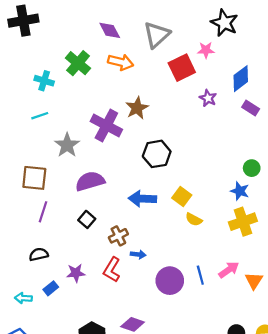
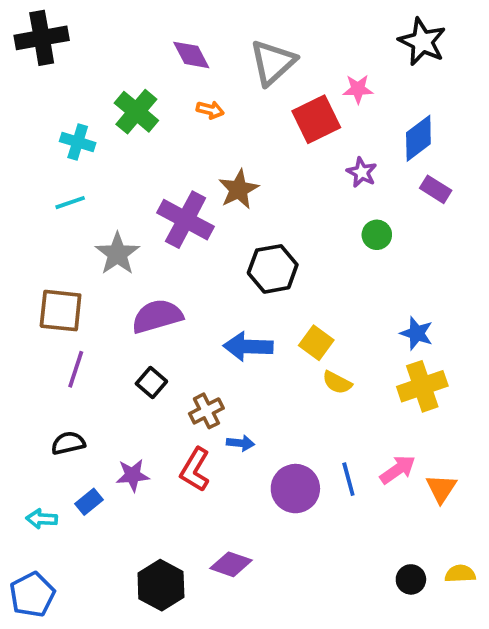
black star: (224, 23) -> (422, 42), moved
orange arrow: (121, 62) -> (210, 110), size x0.6
green circle: (252, 168) -> (377, 235), moved

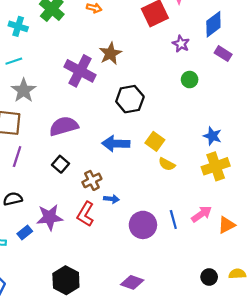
gray star: (117, 254) -> (24, 90), moved
purple star: (133, 475) -> (50, 217), size x1.4
orange triangle: (441, 489) -> (226, 225), turned 30
purple diamond: (231, 564) -> (132, 282), moved

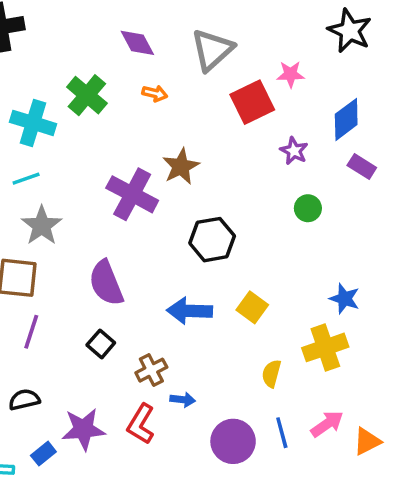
cyan cross: (18, 26) -> (33, 123), size x1.4
purple semicircle: (64, 126) -> (106, 283), turned -96
yellow semicircle: (167, 164) -> (271, 374), moved, turned 77
yellow cross: (216, 166) -> (325, 347), moved

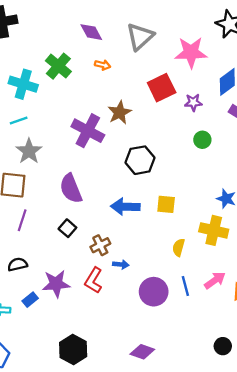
pink star: (291, 74) -> (191, 52), size x1.8
red square: (252, 102) -> (162, 88), moved
purple star: (294, 151) -> (193, 102), turned -30
yellow square: (252, 307) -> (166, 204), turned -30
yellow cross: (325, 347) -> (214, 230), turned 32

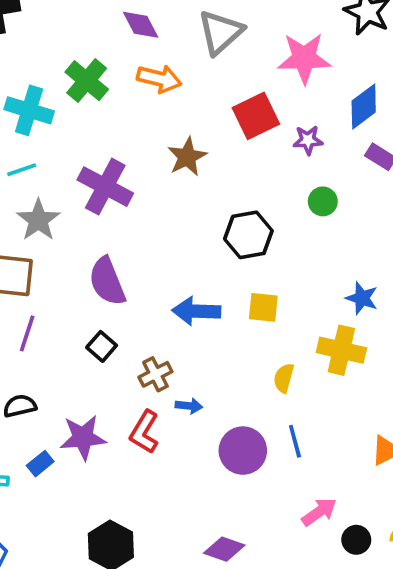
orange arrow: (103, 65) -> (159, 79), size x1.6
purple cross: (88, 131) -> (105, 187), moved
black hexagon: (140, 160) -> (248, 235), moved
pink arrow: (215, 280) -> (319, 512), moved

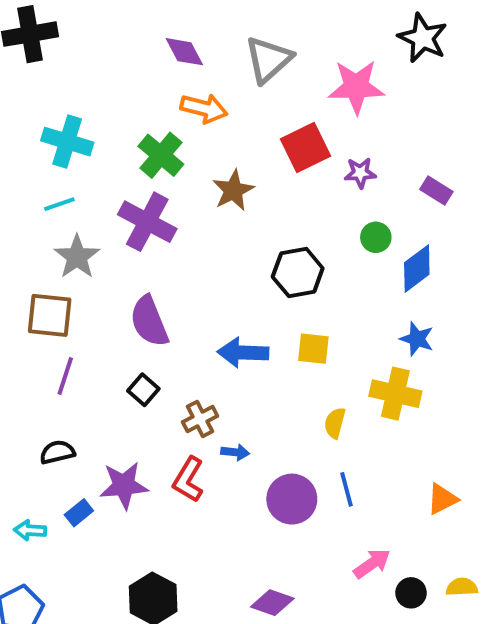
green cross: (87, 81) -> (161, 155), moved
blue diamond: (364, 107) -> (417, 269), moved

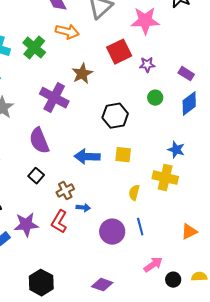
green cross: (161, 155) -> (34, 48), moved
purple cross: (147, 222) -> (54, 98), moved
blue diamond: (417, 269) -> (189, 104), moved

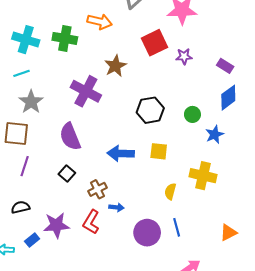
green cross: (34, 48) -> (65, 38), turned -30
green circle: (155, 98) -> (192, 114), moved
blue star: (176, 150) -> (215, 134), moved, turned 30

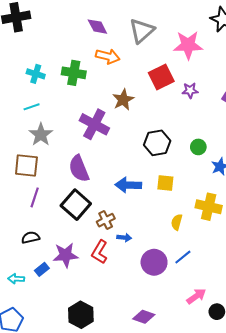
cyan cross: (26, 40) -> (36, 74), size x0.7
black square: (67, 174) -> (76, 205), size x1.8
blue line: (177, 227) -> (183, 257), turned 66

